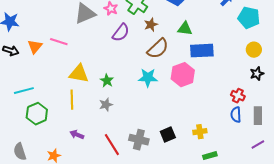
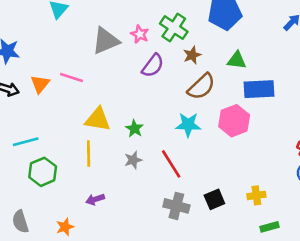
purple arrow: (77, 135) -> (95, 199), turned -40
red line: (112, 145) -> (171, 164), moved

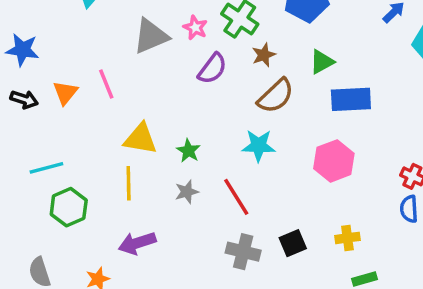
green triangle: (237, 60) -> (322, 62), turned -36
pink line: (72, 77) -> (106, 84), turned 50
pink hexagon: (234, 121) -> (334, 161), moved
purple arrow: (95, 199) -> (137, 243), size x1.5

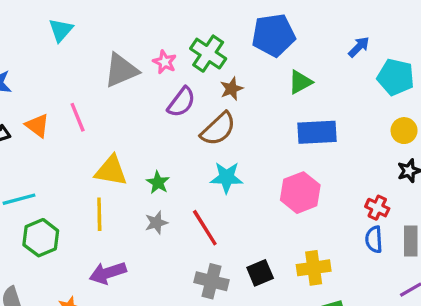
green triangle: (322, 62) -> (300, 82), moved
orange triangle: (65, 93) -> (37, 126), turned -32
brown semicircle: (276, 96) -> (218, 129), moved
yellow cross: (347, 238) -> (314, 268), size x1.4

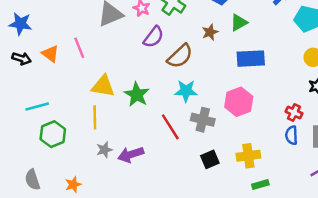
brown star: (232, 89) -> (210, 32), moved
green star: (158, 182) -> (137, 95), size x1.5
gray star: (156, 223) -> (104, 150), moved
purple arrow: (108, 273) -> (131, 154), moved
gray cross: (212, 281) -> (203, 120), moved

